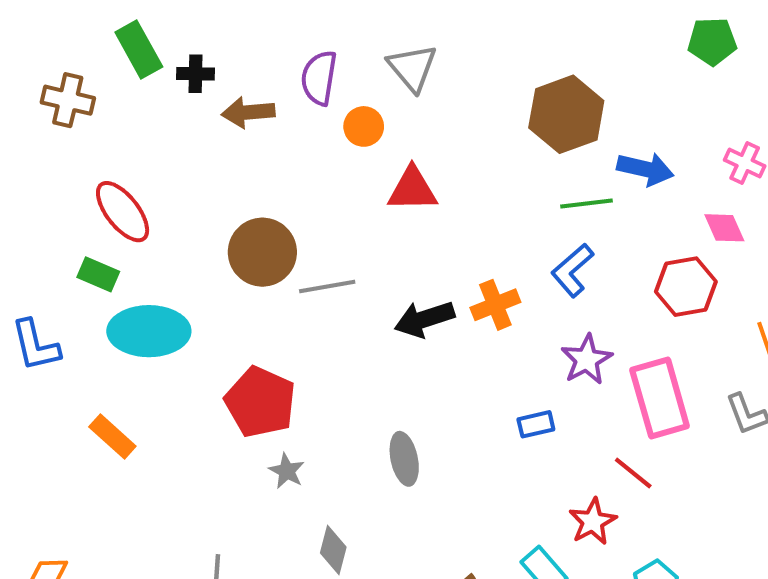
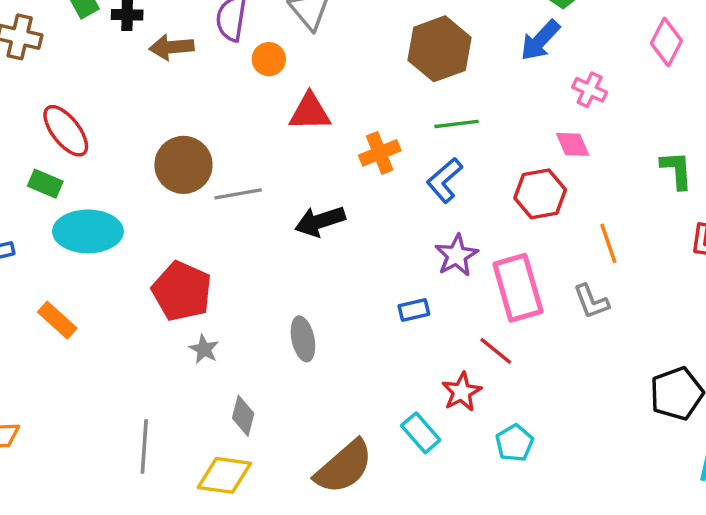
blue arrow: (645, 169) -> (540, 40), moved, turned 120
orange cross: (495, 305) -> (380, 153), moved

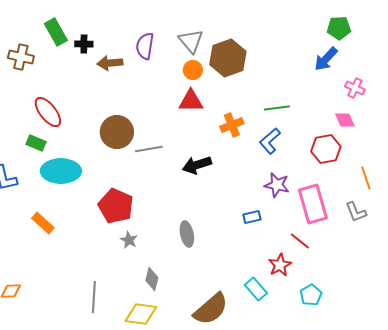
brown hexagon: (439, 49) -> (228, 58), moved
orange circle: (269, 59) -> (193, 70), moved
purple star: (457, 255) -> (277, 185), turned -30

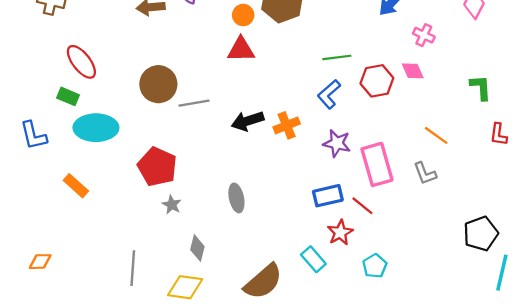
orange cross: (232, 125) -> (287, 125), moved
red hexagon: (326, 149) -> (377, 81), moved
orange line: (366, 178) -> (436, 135), turned -35
blue rectangle: (252, 217) -> (328, 196), moved, size x1.5

